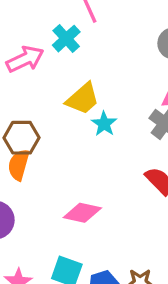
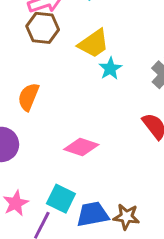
brown hexagon: (21, 138) -> (43, 28), moved

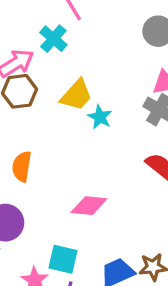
cyan square: (61, 199) -> (63, 259), moved

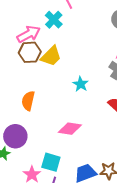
yellow trapezoid: (76, 95) -> (51, 56), moved
cyan star: (100, 117) -> (81, 84), moved

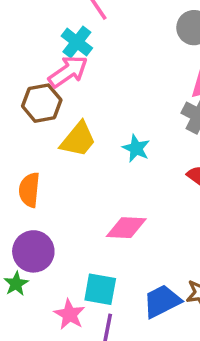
pink arrow: (29, 34) -> (68, 71), moved
yellow trapezoid: (51, 56) -> (78, 139), moved
orange semicircle: (28, 101) -> (29, 190), moved

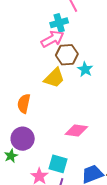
cyan cross: (77, 42) -> (59, 23), turned 30
brown hexagon: (42, 103) -> (67, 55), moved
cyan star: (136, 148) -> (85, 69), moved

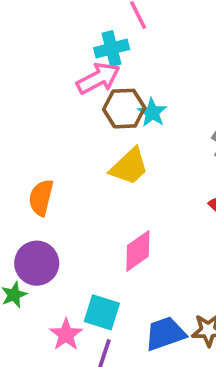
cyan star: (85, 69) -> (152, 113), moved
yellow trapezoid: (54, 78) -> (129, 167), moved
pink diamond: (76, 130) -> (138, 251), turned -45

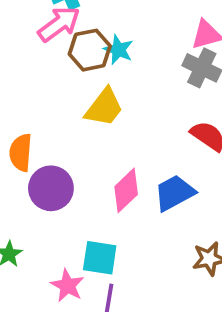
purple circle: (37, 263) -> (51, 188), moved
blue trapezoid: (165, 334) -> (174, 193), moved

